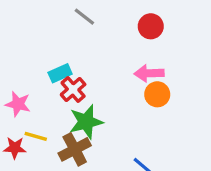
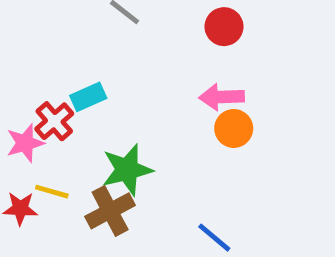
red cross: (73, 89) -> (54, 121), moved
pink star: (18, 104) -> (25, 143), turned -30

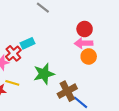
red circle: (224, 27) -> (85, 29), moved
brown cross: (110, 211) -> (67, 91), moved

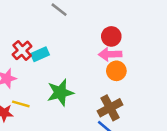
red cross: (13, 53) -> (22, 50), moved
brown cross: (67, 91) -> (110, 108), moved

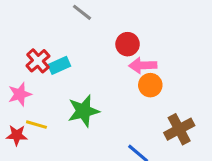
red circle: (111, 36) -> (128, 44), moved
brown cross: (110, 108) -> (179, 129), moved

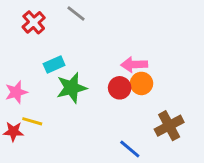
red circle: (128, 44) -> (120, 88), moved
red cross: (38, 61) -> (34, 22), moved
green star: (84, 111) -> (72, 88), moved

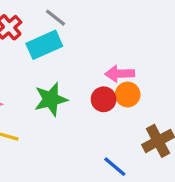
cyan rectangle: (54, 65) -> (44, 45), moved, size x1.5

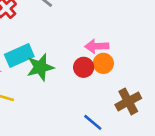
cyan rectangle: (44, 45) -> (19, 55), moved

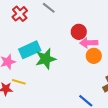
red circle: (84, 67) -> (79, 32), moved

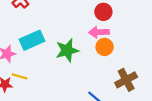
red circle: (79, 32) -> (103, 12), moved
green star: (46, 59) -> (67, 50), moved

